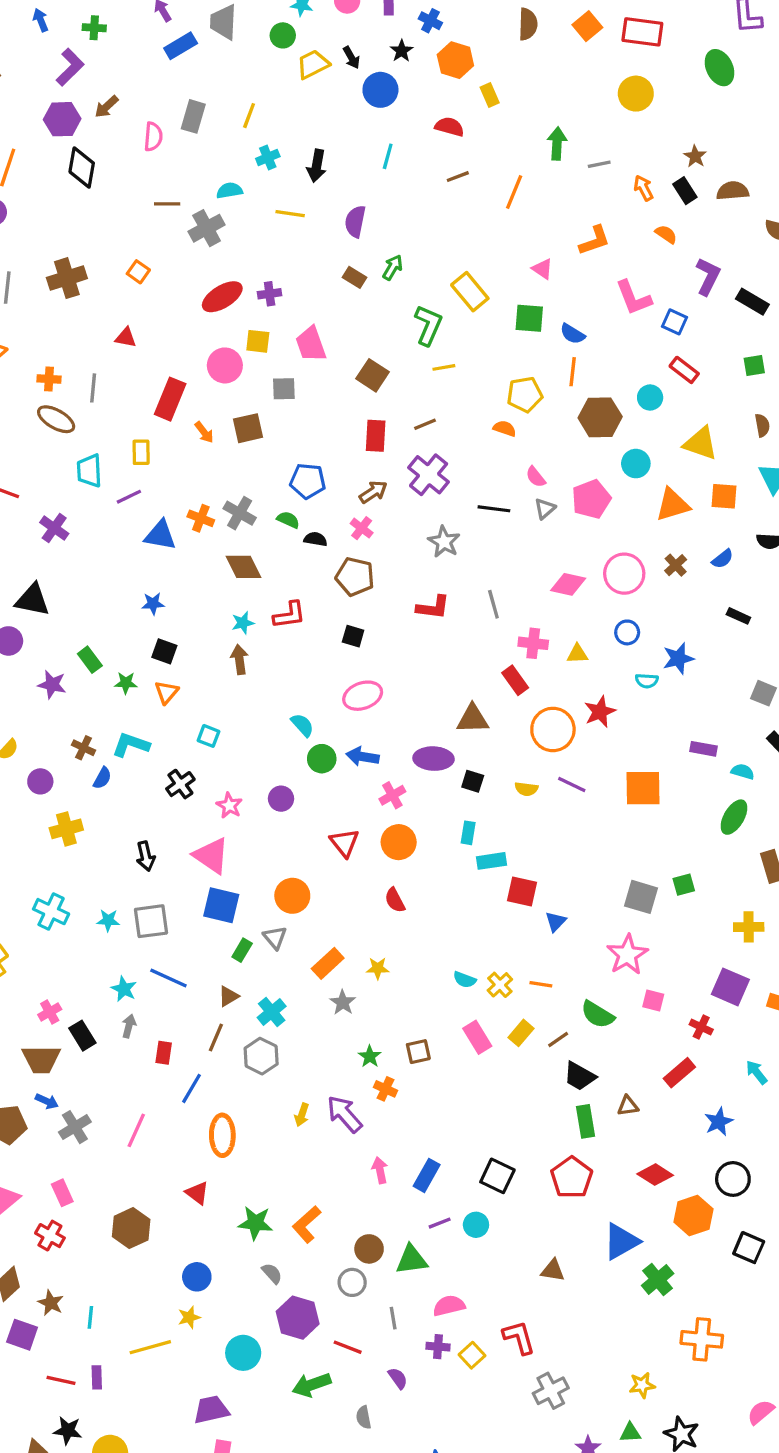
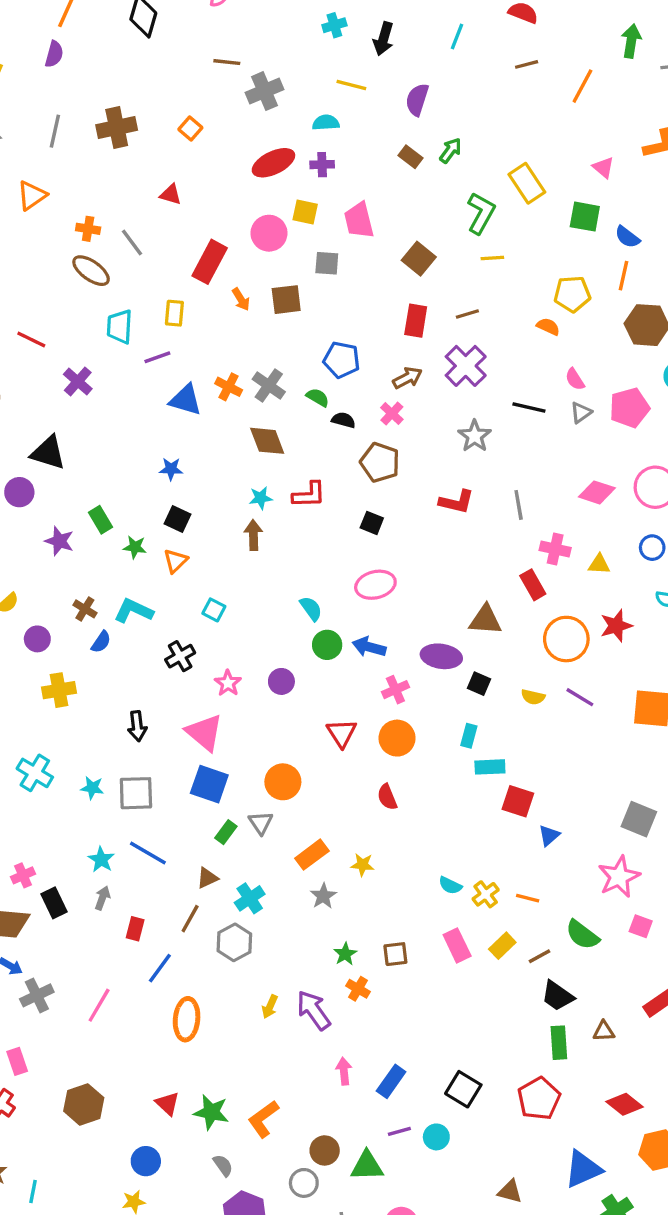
cyan semicircle: (229, 191) -> (326, 123), moved
gray line: (93, 388) -> (132, 243), turned -48
red triangle: (197, 1193) -> (167, 1104), moved

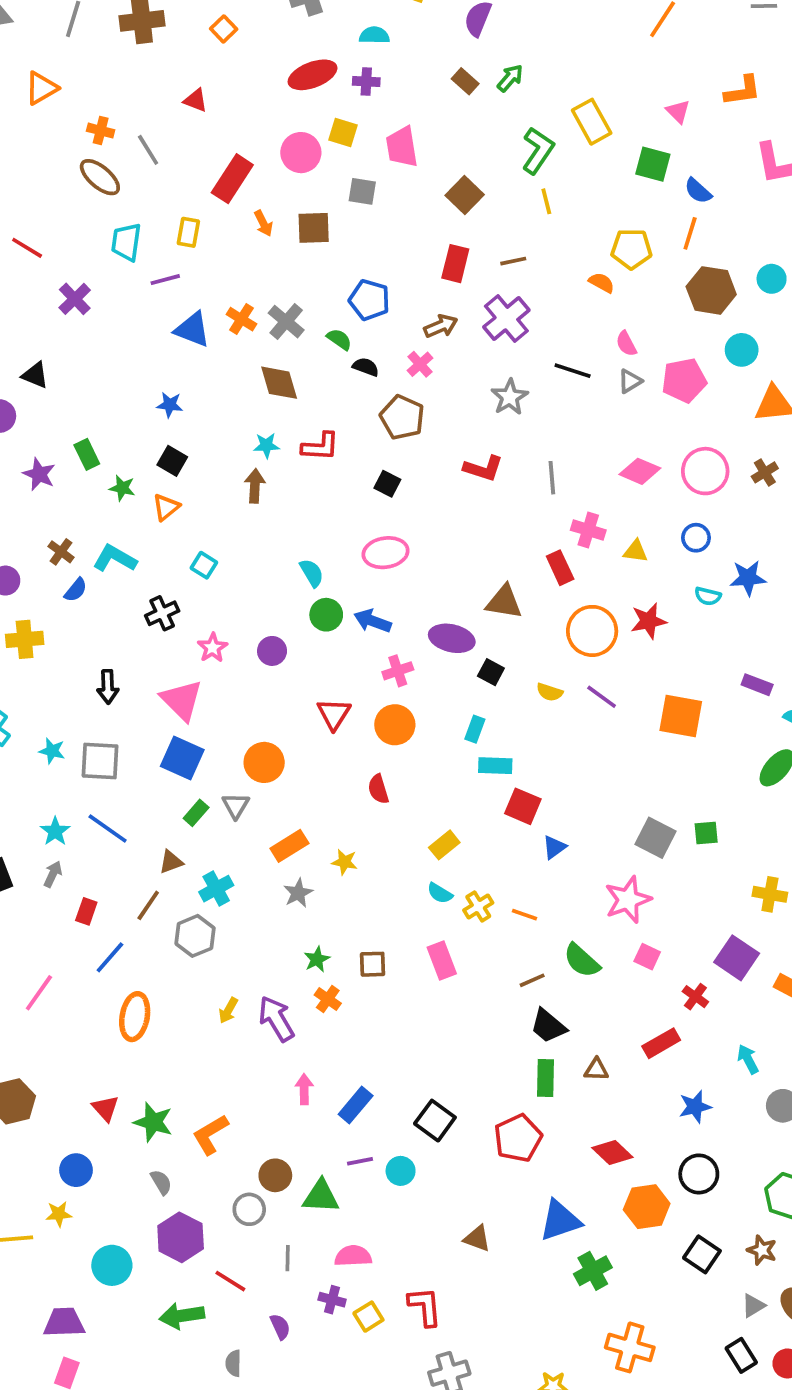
yellow line: (492, 258) -> (546, 201), turned 75
black triangle: (48, 453) -> (35, 375), size x0.7
yellow rectangle: (502, 946) -> (444, 845), moved

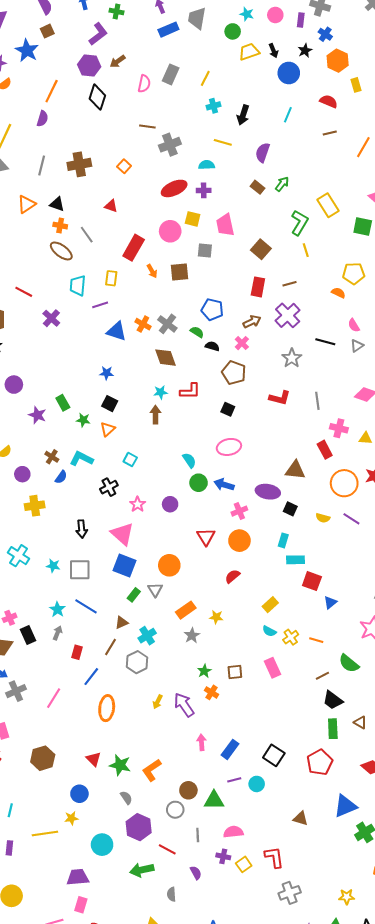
black triangle: (35, 375) -> (57, 204), moved
red semicircle: (378, 789) -> (232, 576), turned 70
brown triangle: (596, 1070) -> (360, 722), turned 32

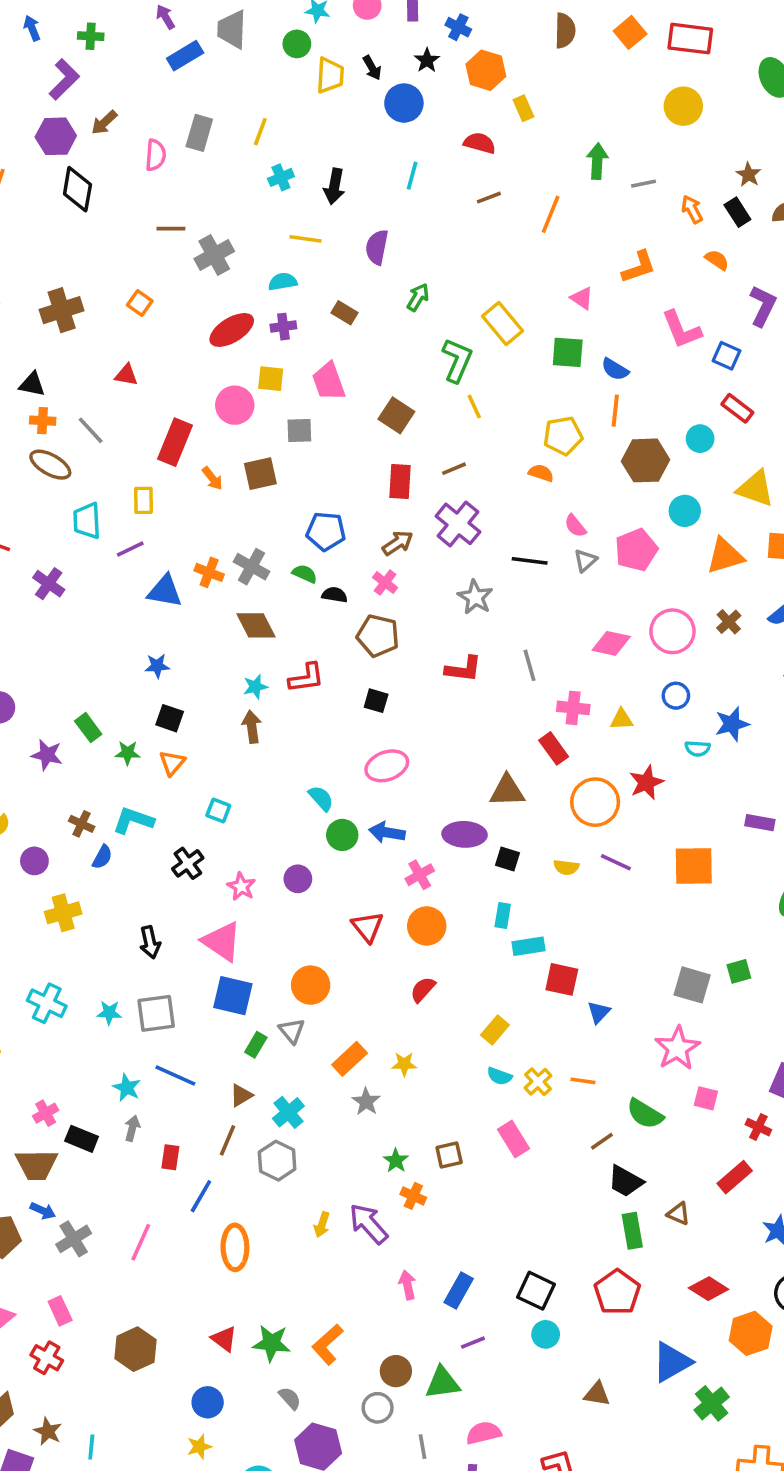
yellow trapezoid: (249, 52) -> (330, 75), turned 120
brown rectangle: (258, 187) -> (344, 313), moved
black rectangle: (28, 635) -> (82, 1139), turned -36
cyan circle: (257, 784) -> (546, 1334), moved

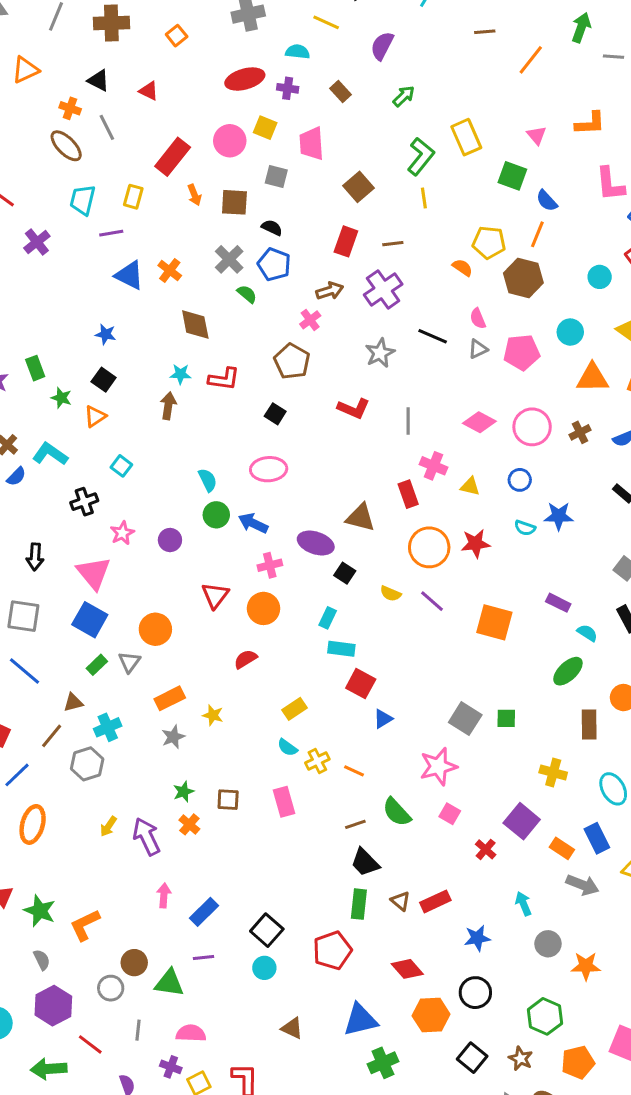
black triangle: (32, 384) -> (98, 80), moved
brown hexagon: (645, 460) -> (523, 278), moved
gray cross: (251, 567) -> (229, 259), moved
black semicircle: (335, 595) -> (272, 228), moved
red rectangle: (735, 1177) -> (435, 901), moved

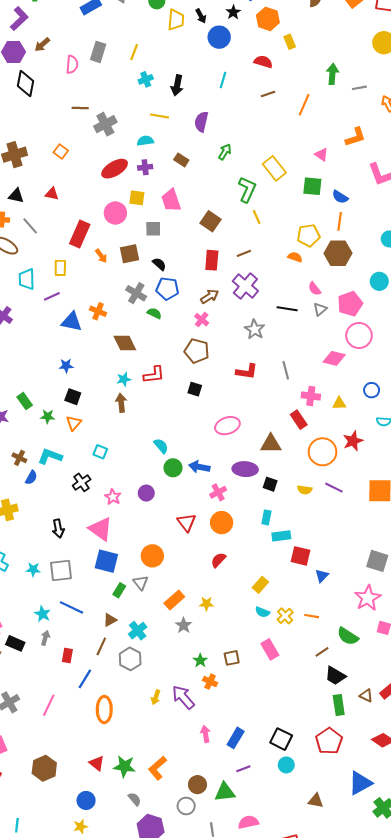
black semicircle: (272, 228) -> (159, 264), turned 32
pink circle: (532, 427) -> (359, 335), moved
pink ellipse: (269, 469) -> (227, 426), moved

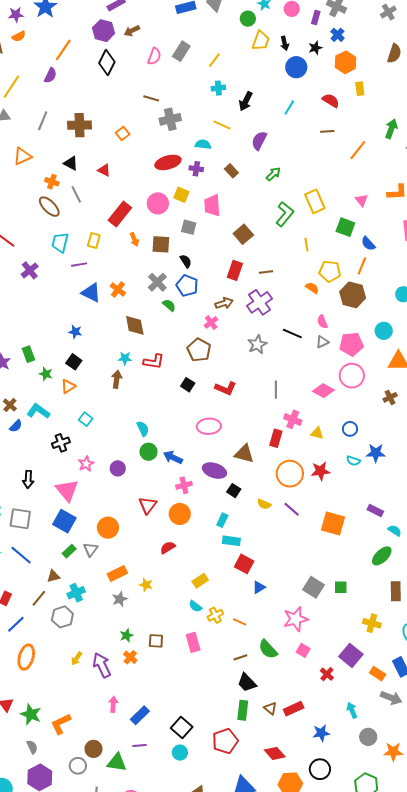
yellow line: (257, 217) -> (306, 245), moved
red L-shape: (247, 372) -> (226, 388), moved
red rectangle: (299, 420) -> (276, 438), turned 36

